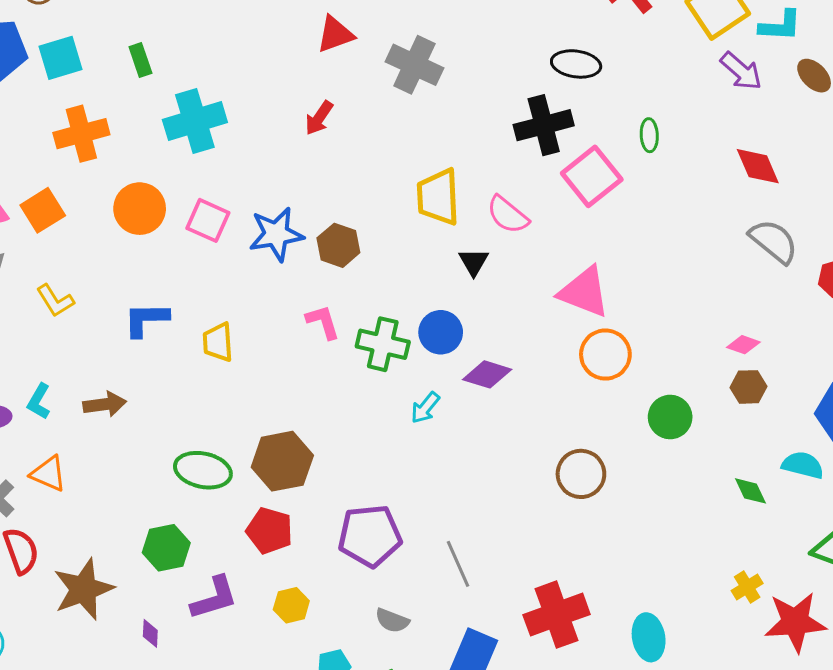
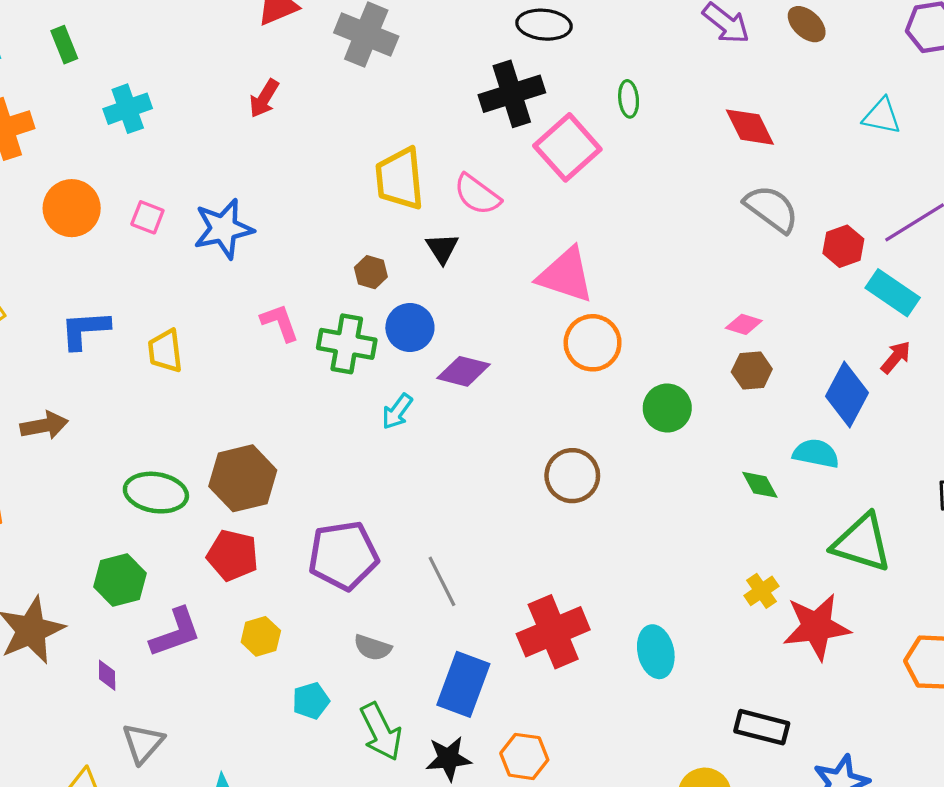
cyan cross: (195, 121) -> (128, 109), size x0.7
pink square: (208, 220) -> (147, 217), size x0.7
brown hexagon: (338, 245) -> (371, 272), moved, size x0.7

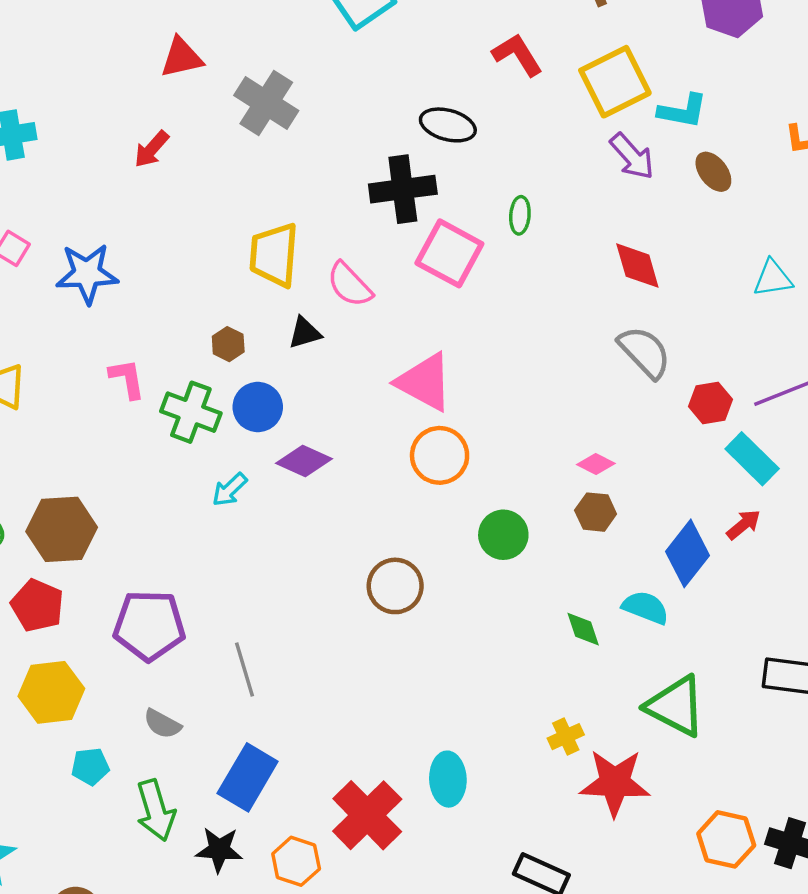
cyan triangle: (882, 116) -> (773, 278), turned -30
pink square: (567, 147) -> (449, 253), turned -30
black triangle: (442, 248) -> (305, 333), turned 36
red cross: (553, 632) -> (367, 815), moved, turned -32
yellow hexagon: (261, 636) -> (51, 692), size x1.6

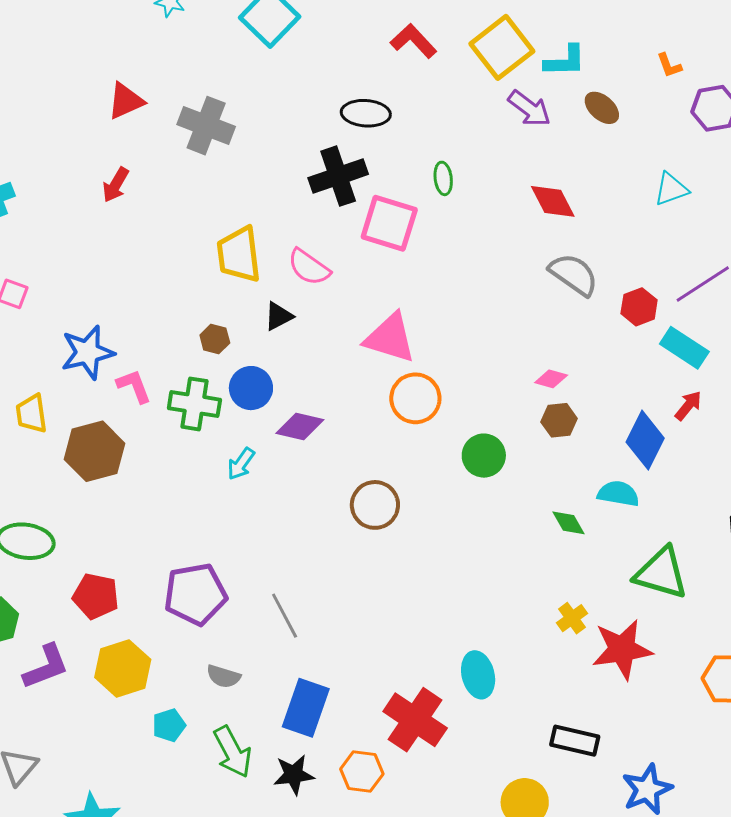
blue star: (87, 274) -> (88, 352), moved
brown hexagon: (62, 529) -> (94, 451), moved
brown circle: (395, 586) -> (375, 505), moved

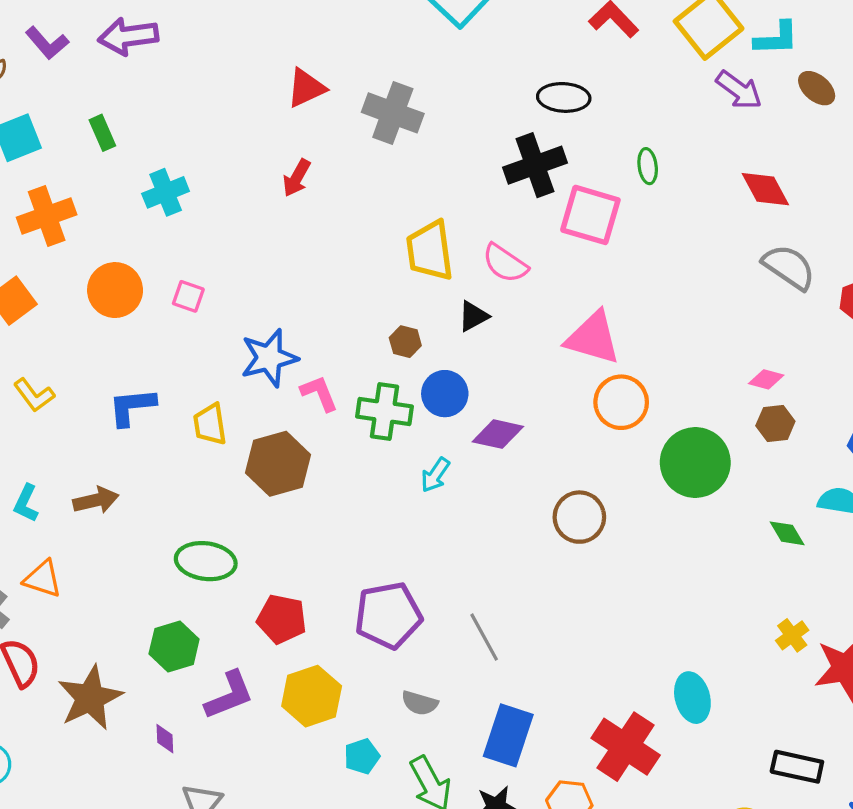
green circle: (484, 456) -> (695, 462), size x1.5

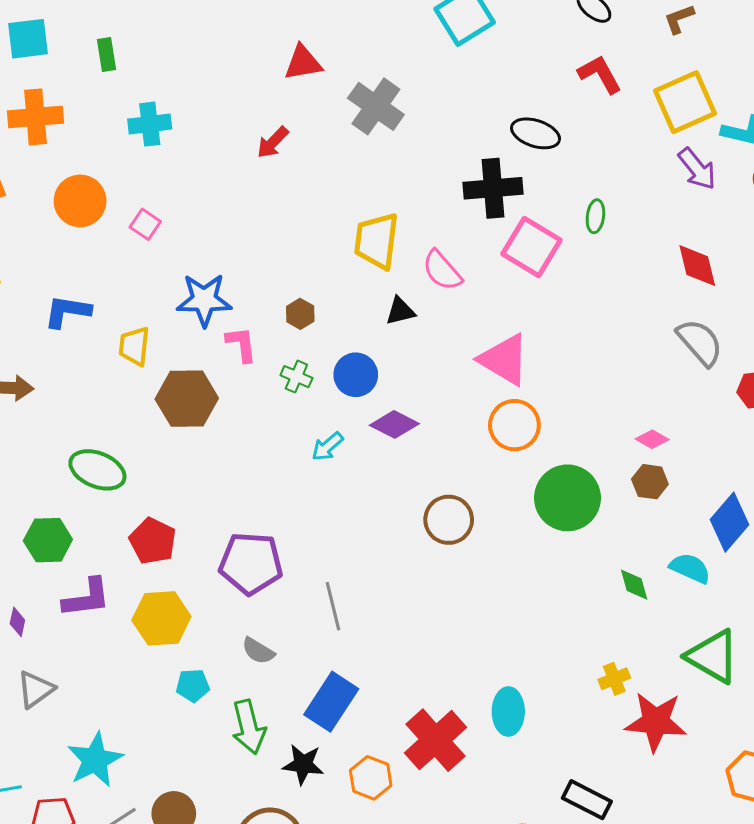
brown hexagon: (405, 342) -> (300, 314), moved
green cross: (384, 411) -> (296, 377), size x0.6

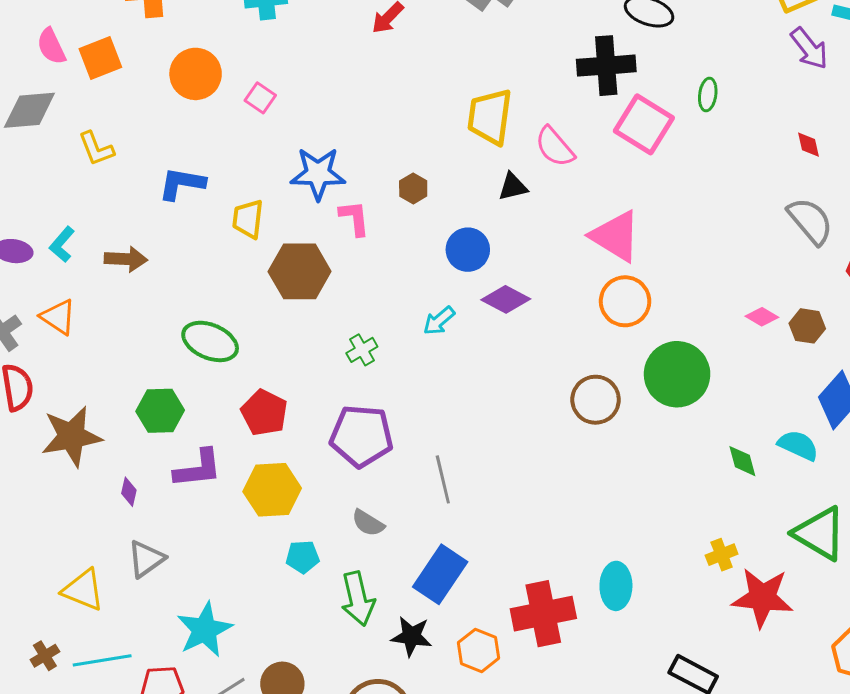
red diamond: (697, 266) -> (808, 145), size x0.6
green cross: (296, 377) -> (362, 350), moved, turned 36
brown hexagon: (650, 482) -> (807, 326), moved
brown circle: (449, 520) -> (596, 400), moved
red cross: (435, 740) -> (543, 614), turned 30

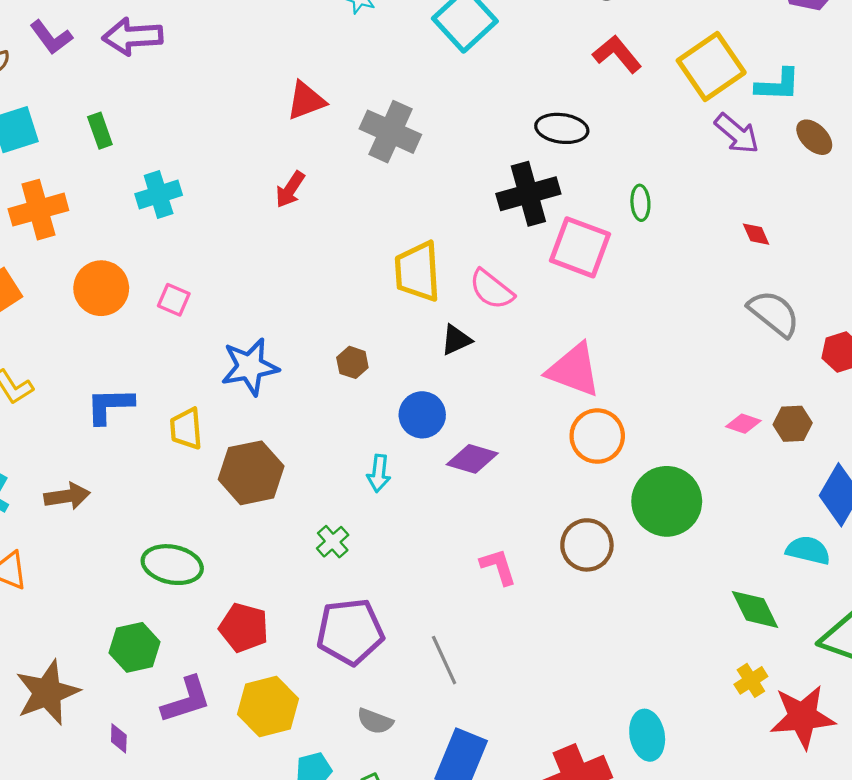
pink L-shape: (354, 218) -> (498, 567), moved
cyan arrow: (439, 321) -> (379, 473), moved, turned -32
green diamond: (742, 461) -> (755, 609), moved, size x1.4

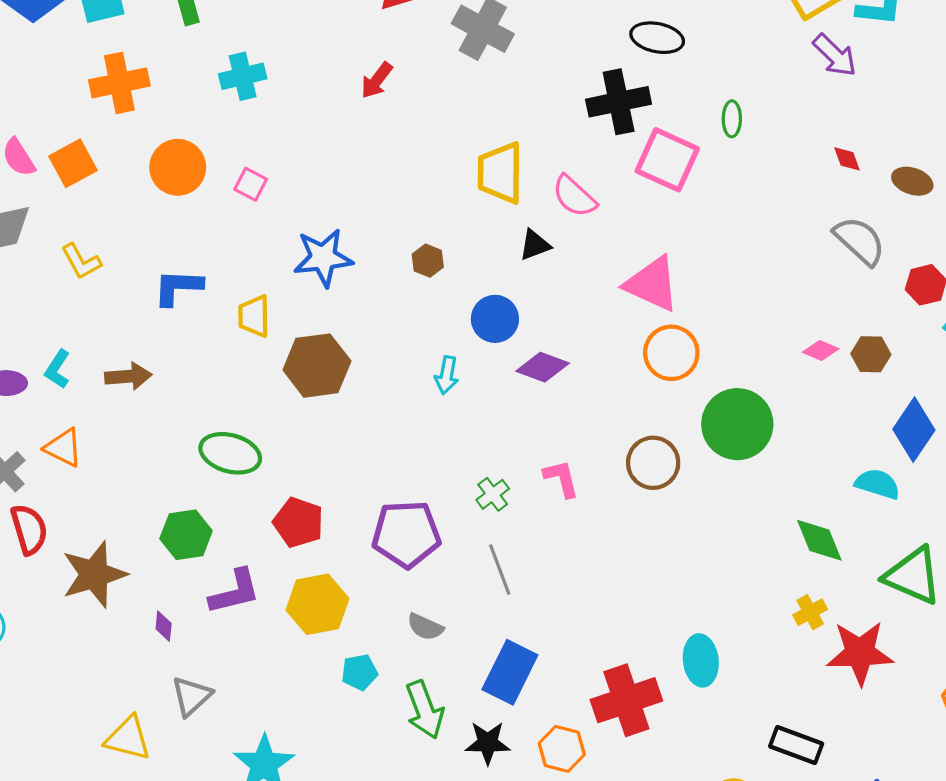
brown ellipse: (814, 137) -> (912, 181), moved, turned -30
green cross: (333, 542) -> (493, 494), moved

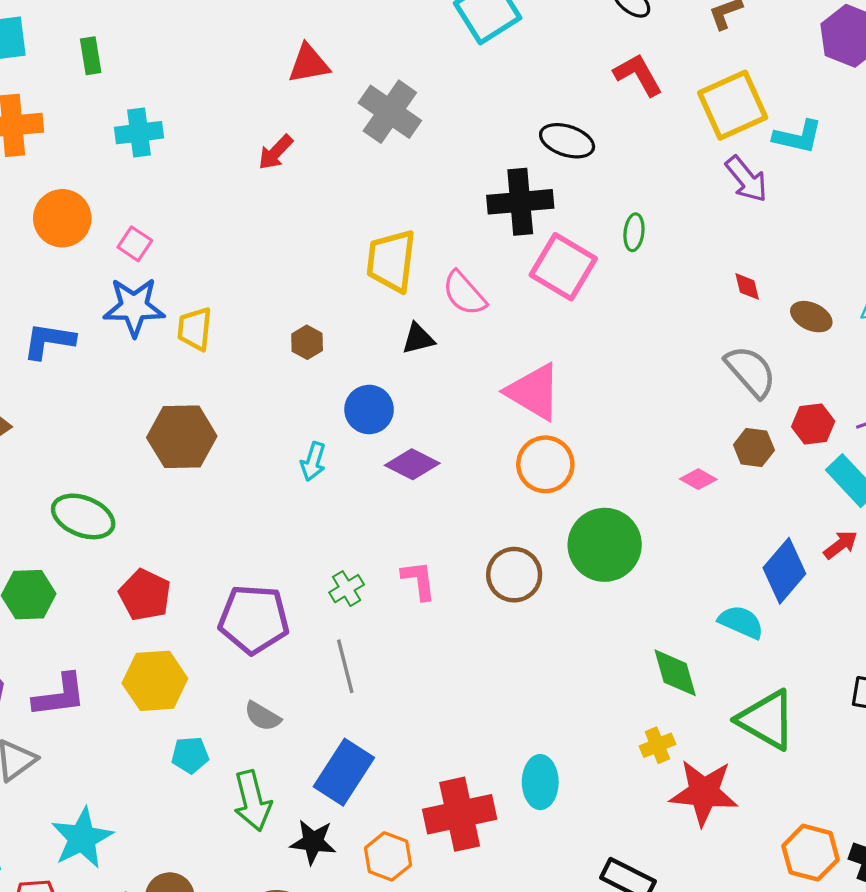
blue star: (323, 258) -> (134, 307), moved
yellow trapezoid: (254, 316) -> (195, 329), moved
brown hexagon: (871, 354) -> (754, 447), moved
purple L-shape: (235, 592) -> (60, 695), moved

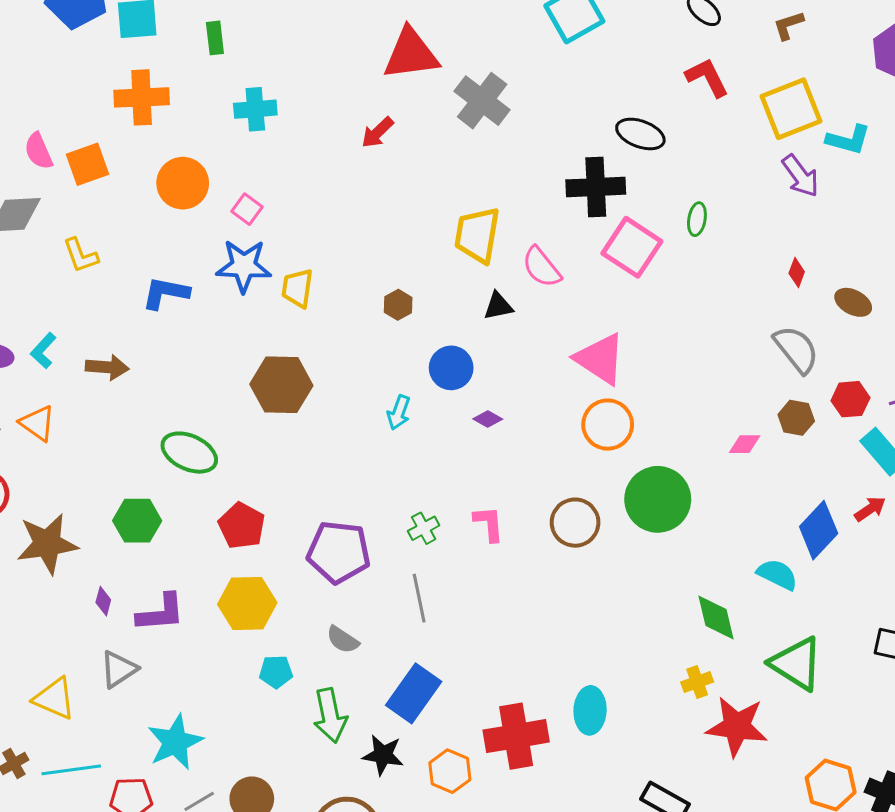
red triangle: (309, 64) -> (411, 54), size x1.5
red diamond: (747, 286) -> (797, 273), turned 32
purple diamond: (412, 464) -> (488, 419), size x0.6
pink diamond: (698, 479) -> (745, 444), turned -32

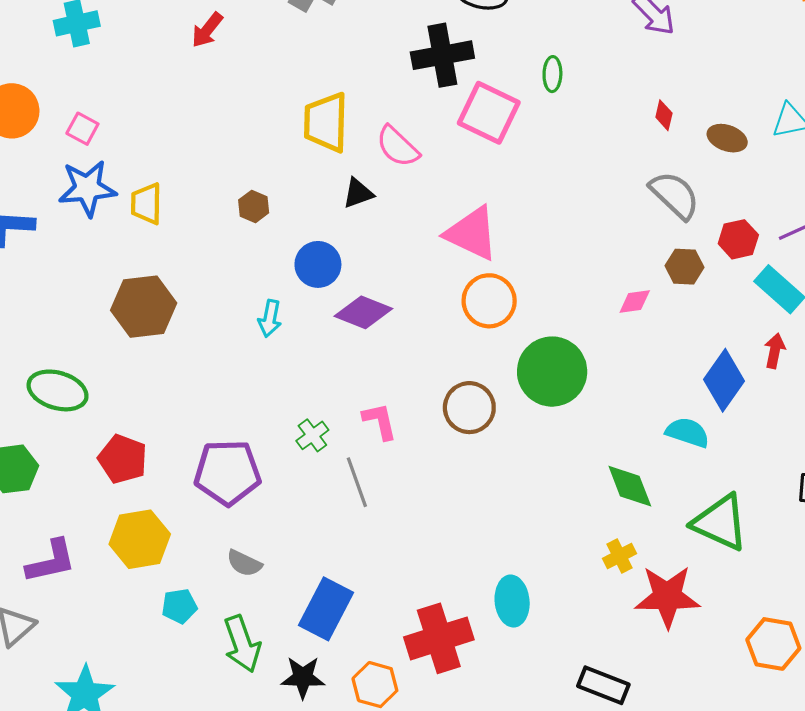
purple diamond: (488, 419) -> (363, 312), size x1.8
red arrow: (870, 509) -> (775, 351), turned -36
gray line: (419, 598) -> (357, 482), moved

